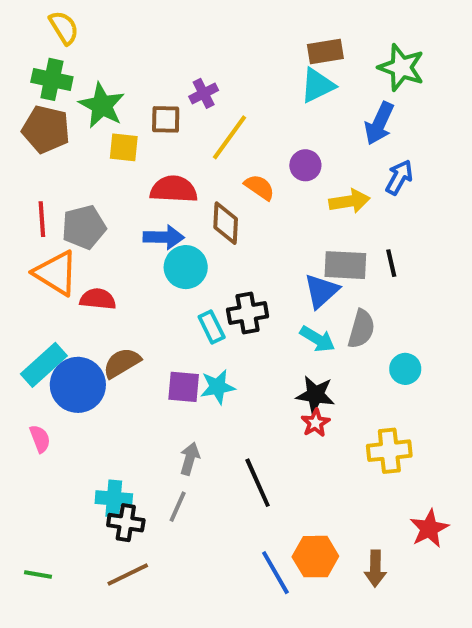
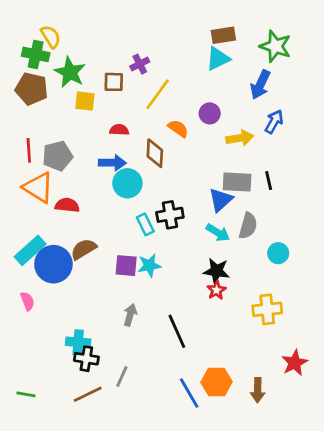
yellow semicircle: (64, 28) -> (51, 37), moved
red semicircle: (174, 189) -> (119, 130), size x0.6
gray line: (178, 507) -> (122, 377), moved

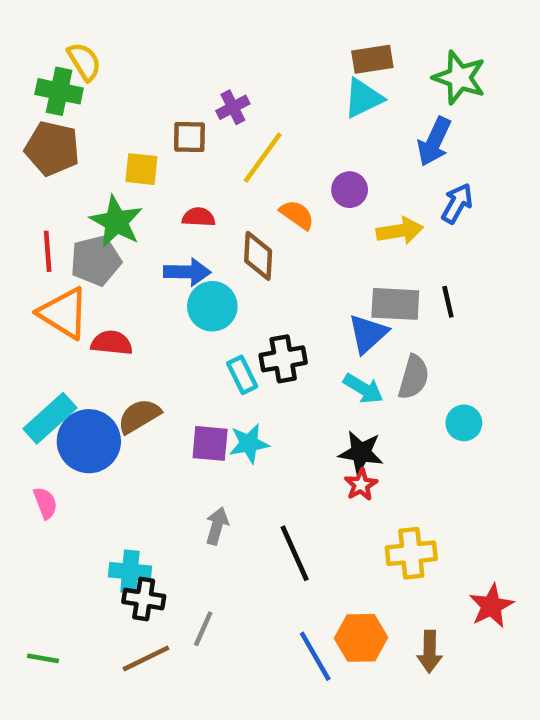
green star: (70, 72) -> (116, 222), moved
yellow cross: (267, 309) -> (411, 553), moved

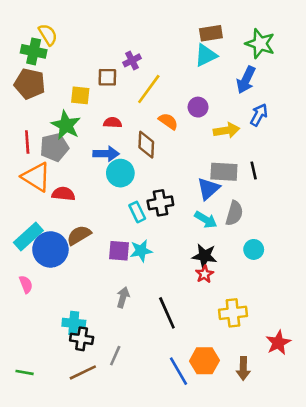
cyan circle: (464, 423) -> (254, 249), moved

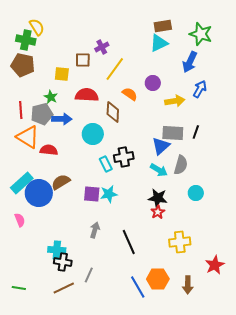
red semicircle: (113, 123) -> (87, 95), size x1.6
green star: (66, 125) -> (51, 97), size x0.6
blue arrow: (106, 154) -> (62, 119), moved
black line: (254, 170) -> (196, 132), turned 32

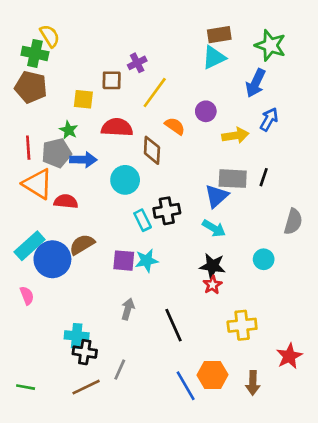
gray semicircle: (181, 165) -> (293, 222), moved

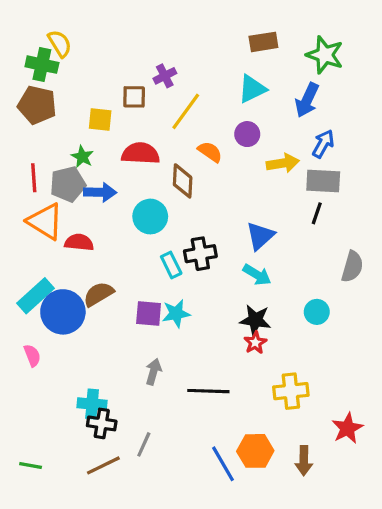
cyan triangle: (214, 57) -> (252, 89), moved
gray rectangle: (233, 179) -> (323, 181), moved
black line: (174, 325) -> (208, 391), turned -64

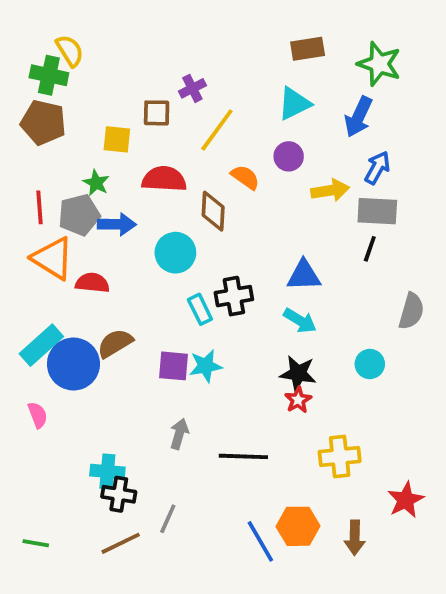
blue triangle: (260, 236) -> (304, 275), turned 40

